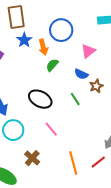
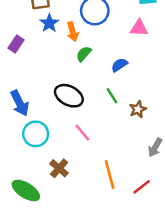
pink triangle: (88, 51) -> (139, 28), moved, turned 42
blue semicircle: (81, 74) -> (119, 65), turned 120
brown star: (96, 86) -> (138, 109), moved
red line: (98, 162) -> (142, 187), moved

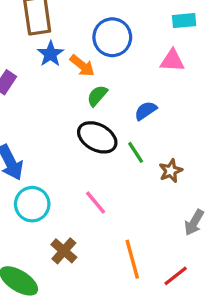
orange arrow: (73, 32) -> (82, 66), turned -36
black ellipse: (69, 96) -> (97, 137), moved

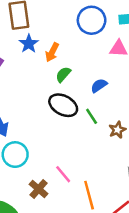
blue circle: (112, 37) -> (92, 20), moved
orange arrow: (82, 66) -> (52, 52), turned 78
pink line: (96, 202) -> (63, 174), moved

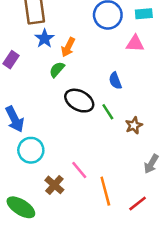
green semicircle: (63, 74) -> (57, 70), moved
blue semicircle: (99, 86) -> (115, 81), turned -77

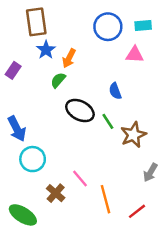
brown star: (134, 125) -> (133, 135), size x1.5

